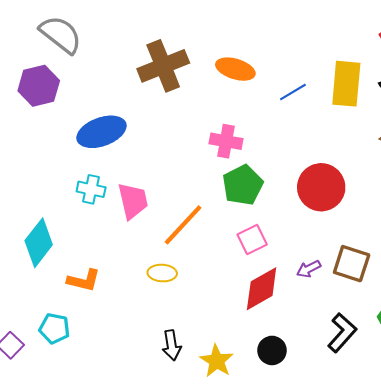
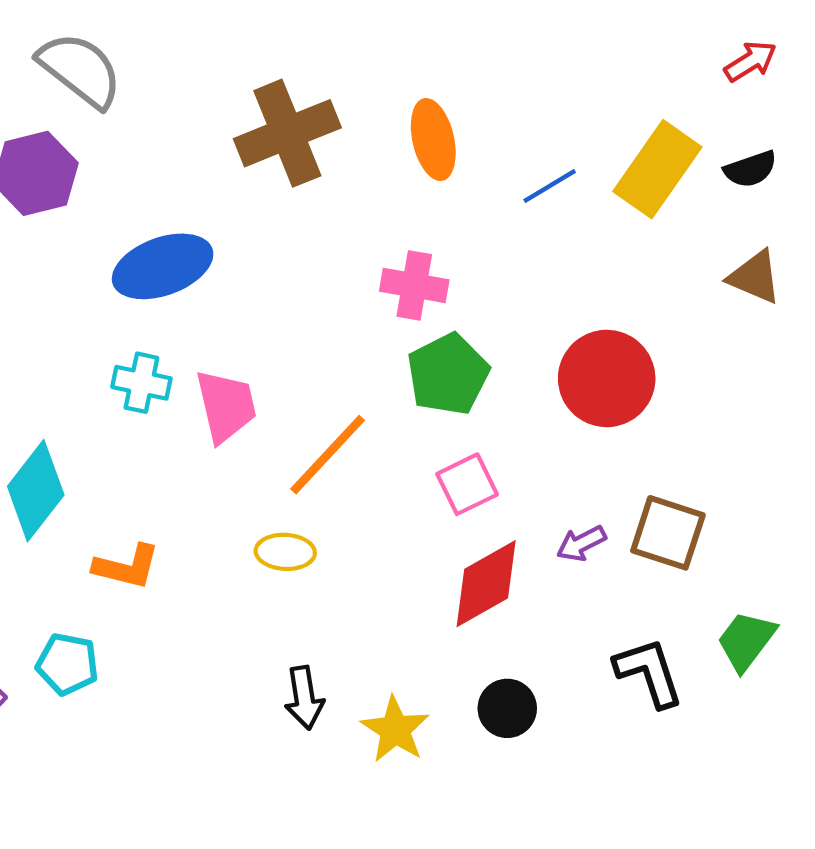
orange ellipse: (235, 69) -> (433, 140), turned 60
yellow rectangle: (346, 84) -> (657, 169), turned 30
black L-shape: (342, 333) -> (649, 672), turned -60

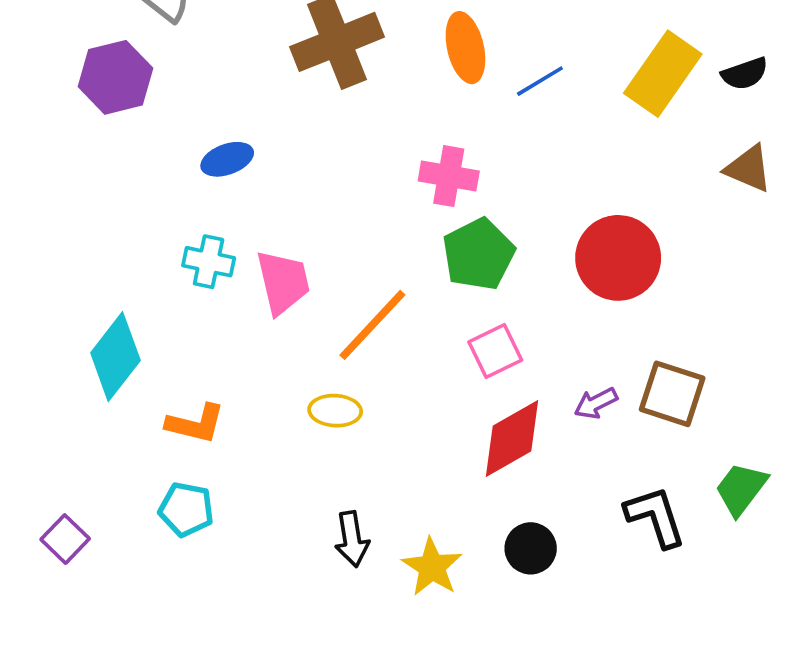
blue line: (550, 186) -> (540, 81), moved
blue ellipse: (163, 266) -> (227, 159), size x0.6
cyan pentagon: (67, 664) -> (186, 509), moved

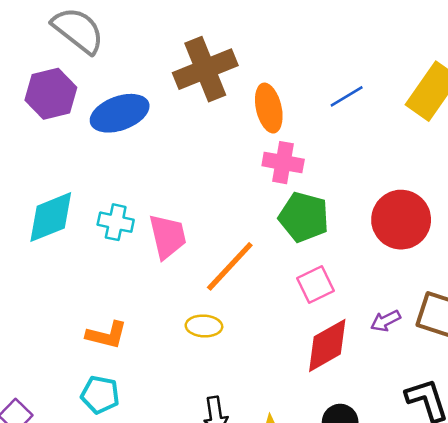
orange ellipse: (465, 48) -> (269, 108), moved
blue ellipse: (227, 159) -> (120, 113), moved, size x1.6
green pentagon: (478, 254) -> (304, 217), turned -30
cyan diamond: (115, 357) -> (51, 217), moved, turned 30

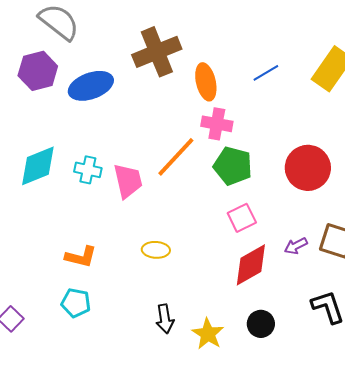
orange line: (230, 266) -> (176, 157), moved

